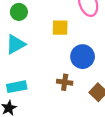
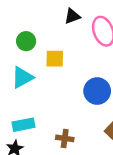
yellow square: (60, 28) -> (55, 59), moved
brown cross: (65, 82) -> (65, 138), moved

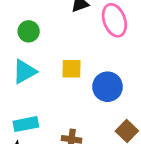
yellow square: (55, 59) -> (72, 69), moved

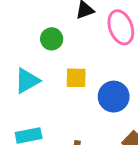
green circle: (29, 31) -> (52, 39), moved

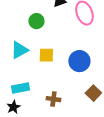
yellow square: (76, 78) -> (46, 55), moved

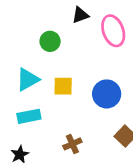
cyan rectangle: (20, 88) -> (29, 116), moved
brown cross: (53, 99) -> (72, 144), turned -32

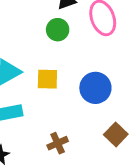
green circle: (50, 41) -> (58, 30), moved

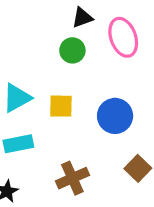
brown cross: (58, 143) -> (72, 178), size x1.4

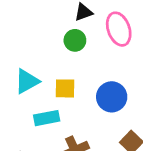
cyan rectangle: (18, 144) -> (47, 118), moved

